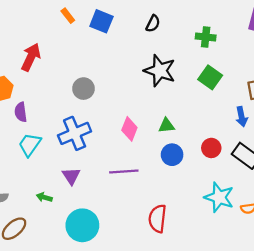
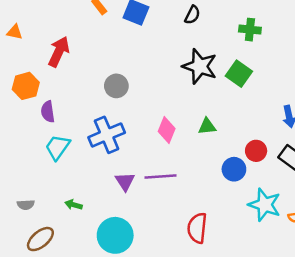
green square: (210, 77) -> (239, 74), moved
blue circle: (172, 155) -> (234, 169), moved
purple triangle: (71, 176) -> (125, 181), moved

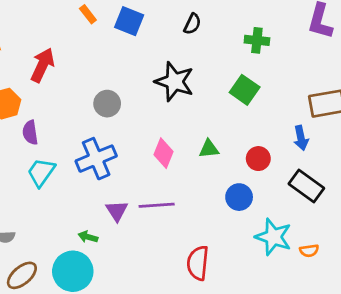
black star: (200, 66) -> (174, 82), moved
red circle: (256, 151) -> (258, 159), moved
green arrow: (73, 205) -> (88, 237), moved
cyan circle: (115, 235) -> (73, 271), moved

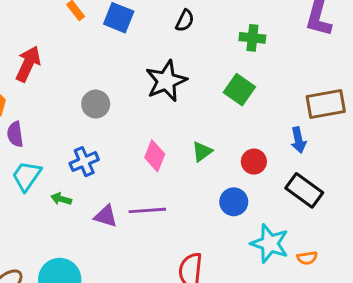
black star: (174, 82) -> (166, 81), turned 30
green triangle: (209, 149) -> (202, 151), turned -30
blue cross: (96, 159) -> (84, 162), size x0.7
purple triangle: (117, 211) -> (106, 216), turned -40
green arrow: (88, 237) -> (61, 199), moved

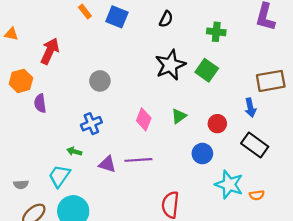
black star: (166, 81) -> (170, 65), moved
cyan trapezoid: (27, 176) -> (59, 176), moved

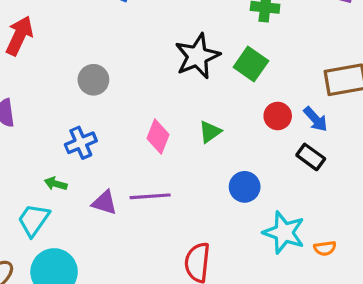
blue arrow: (250, 108) -> (315, 119), turned -30
red circle: (217, 124) -> (278, 116), moved
black rectangle: (255, 145) -> (311, 157), moved, size x0.7

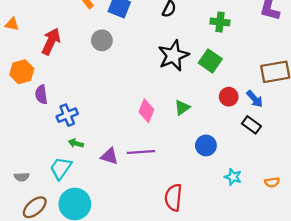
gray circle: (93, 80) -> (102, 40), moved
blue cross: (81, 143) -> (67, 115), moved
cyan star: (284, 233) -> (233, 177), size x0.6
orange semicircle: (325, 248) -> (272, 182), moved

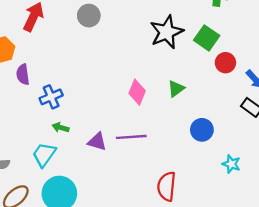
red circle: (229, 97) -> (225, 63), moved

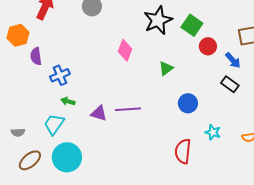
pink diamond: (137, 92) -> (125, 50), moved
red semicircle: (167, 186) -> (183, 151), moved

